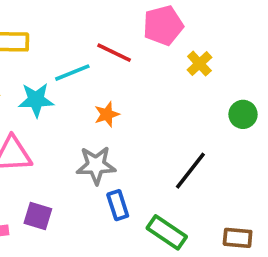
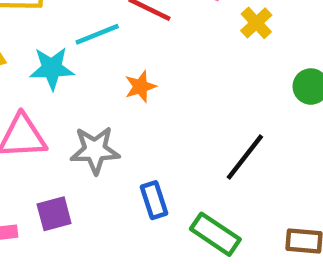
gray star: (96, 165) -> (95, 150), moved
purple square: (38, 216) -> (54, 214), turned -32

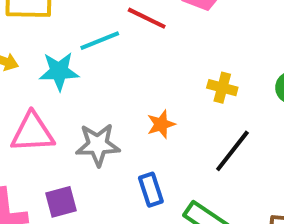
yellow cross: (256, 23) -> (222, 88), moved, turned -32
orange star: (140, 87) -> (161, 124), moved

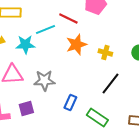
orange star: (161, 124) -> (76, 44), moved, size x1.5
blue rectangle: (151, 190) -> (70, 102), turned 42

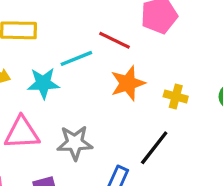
black line: (110, 84) -> (154, 148), moved

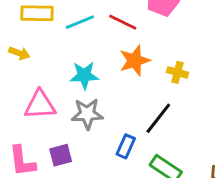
cyan line: (76, 58) -> (80, 22), moved
cyan star: (43, 83) -> (84, 75), moved

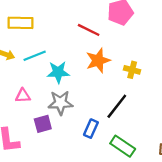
cyan line: (80, 22) -> (35, 56), moved
pink triangle: (40, 105) -> (23, 96), size x0.6
purple square: (61, 155) -> (43, 124), moved

